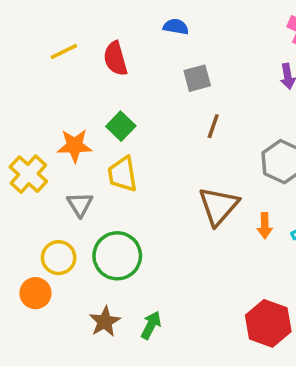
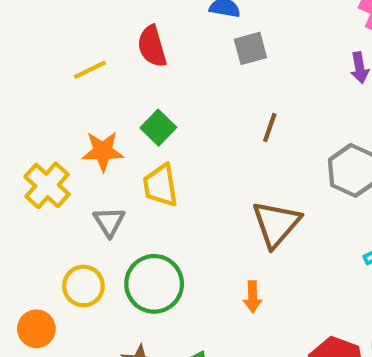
yellow line: (64, 52) -> (90, 70), moved
gray square: (197, 78) -> (250, 48), moved
orange arrow: (265, 226) -> (253, 297), moved
orange circle: (35, 293) -> (36, 329), moved

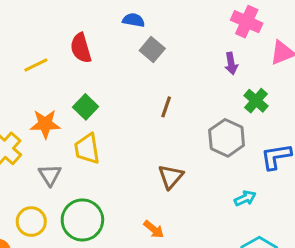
gray square: (250, 48) -> (152, 50), turned -35
brown triangle: (276, 224) -> (171, 177), size x0.7
orange arrow: (253, 297) -> (154, 229), turned -50

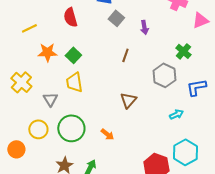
purple arrow: (231, 63) -> (144, 27), moved
yellow line: (36, 65) -> (29, 28), moved
orange star: (45, 124) -> (47, 52), moved
orange arrow: (154, 229) -> (107, 134), moved

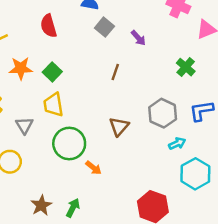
purple arrow: (144, 27) -> (138, 38), turned -32
gray hexagon: (164, 75) -> (163, 113), moved
green circle: (71, 128) -> (69, 143), moved
cyan hexagon: (185, 152) -> (195, 174), moved

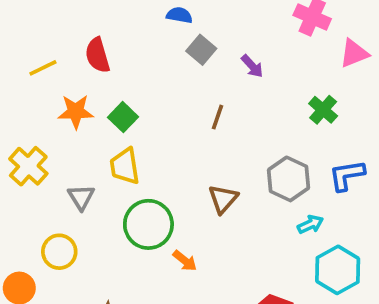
red semicircle: (49, 26) -> (97, 55), moved

